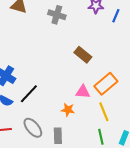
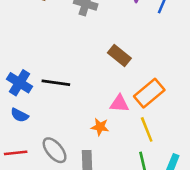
black line: (29, 94) -> (56, 83), moved, turned 55

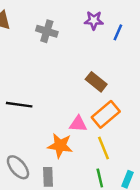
brown rectangle: (119, 55) -> (96, 82), moved
orange star: (100, 127) -> (60, 146), size x1.5

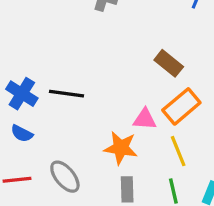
gray rectangle: (48, 177) -> (127, 189), moved

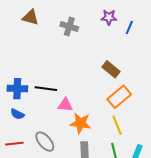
blue cross: (22, 94) -> (17, 89), turned -30
pink triangle: (145, 119) -> (65, 105), moved

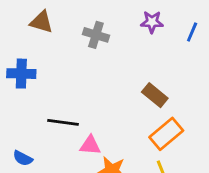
blue line: (129, 27) -> (192, 32), moved
blue cross: (17, 89) -> (21, 74), moved

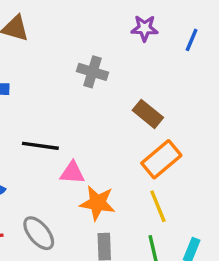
gray cross: (96, 35) -> (92, 72), moved

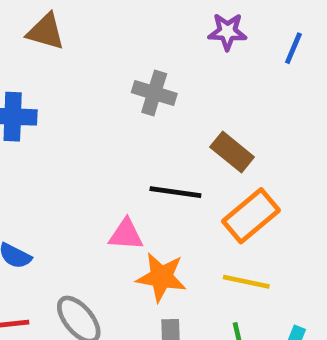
black line: (40, 146) -> (175, 192), moved
yellow line: (158, 206) -> (246, 282), turned -56

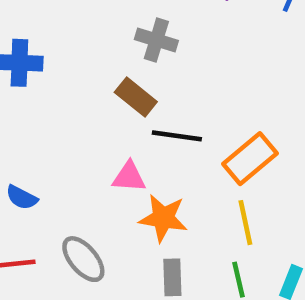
brown rectangle: (232, 152) -> (136, 97), moved
yellow line: (246, 282) -> (245, 223), turned 66

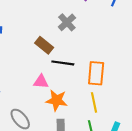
gray cross: (156, 40) -> (67, 22), moved, turned 30
orange rectangle: (250, 159) -> (96, 73), turned -45

